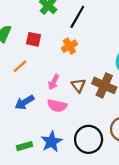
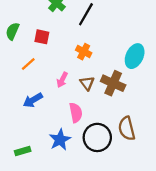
orange cross: (69, 46) -> (84, 52), moved, turned -32
pink semicircle: (57, 106) -> (76, 113), moved, turned -114
green rectangle: (24, 146) -> (23, 151), moved

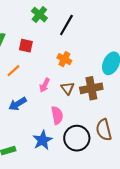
brown cross: (113, 83) -> (91, 88), turned -35

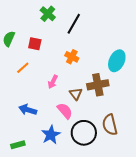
brown triangle: (67, 88) -> (76, 94), moved
blue arrow: (18, 104) -> (28, 110), moved, turned 48
pink semicircle: (57, 115) -> (65, 111), turned -30

